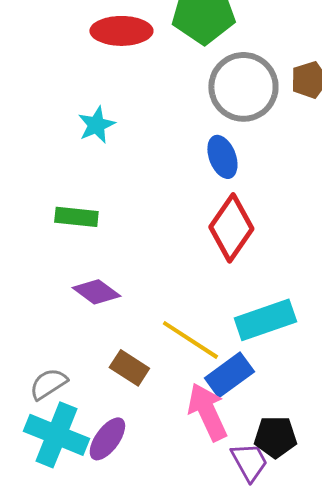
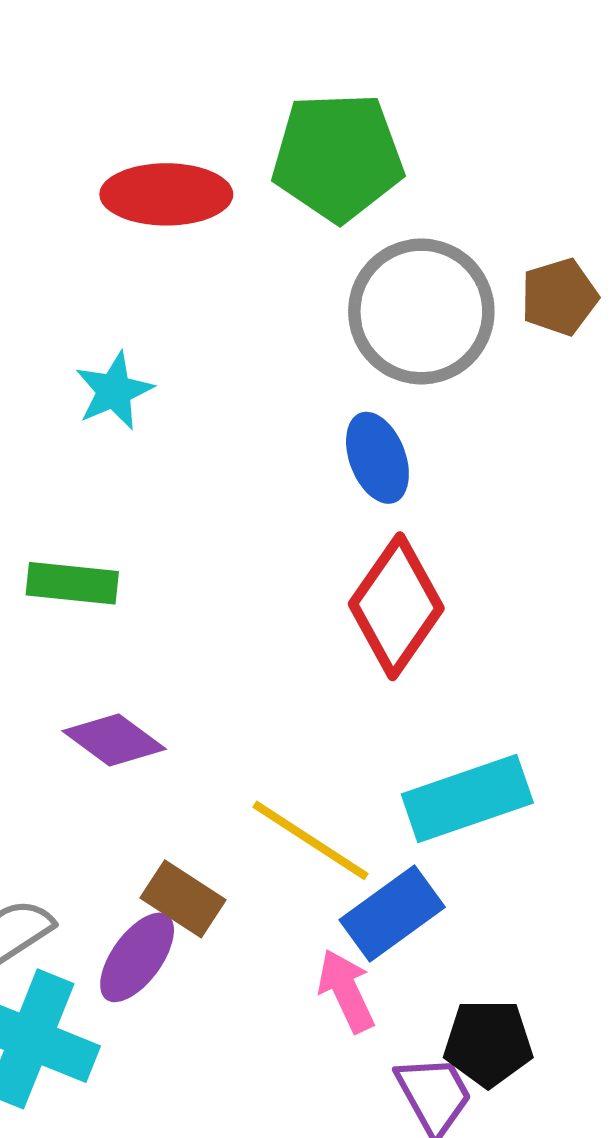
pink arrow: (207, 412) -> (346, 991), size x0.7
purple ellipse: (107, 439) -> (137, 957), moved

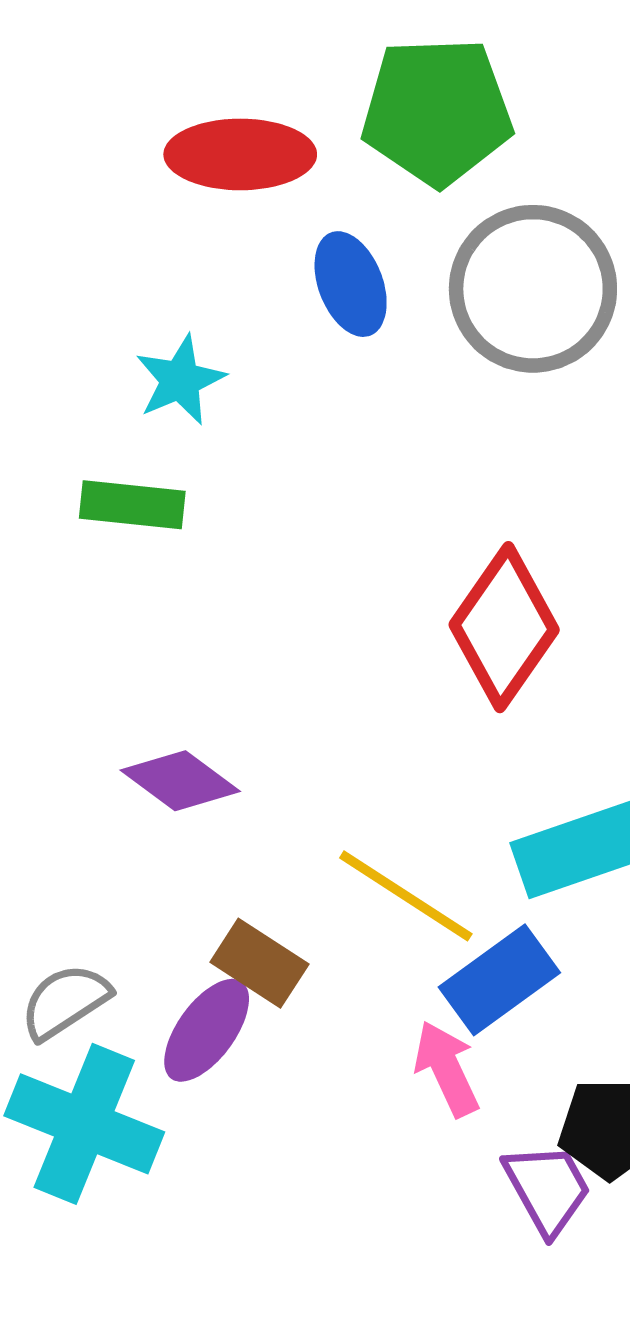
blue ellipse: (377, 458) -> (351, 284), moved
green rectangle: (72, 583) -> (132, 505), moved

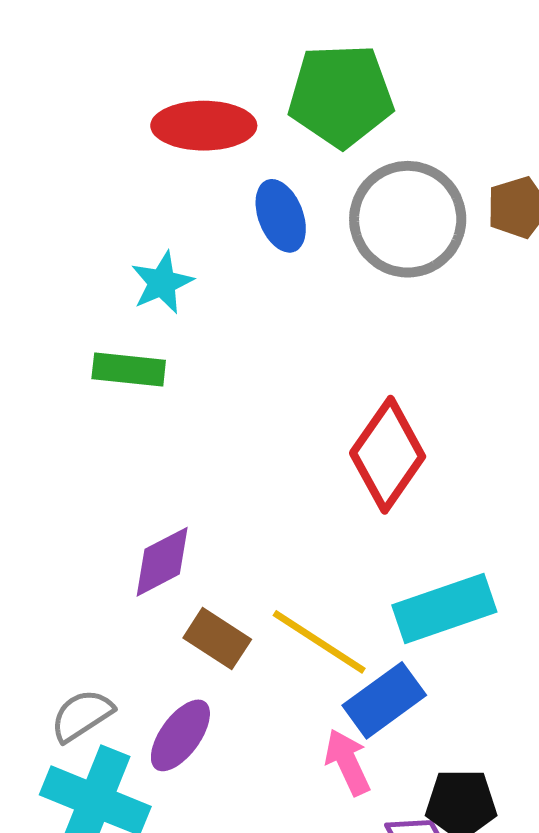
purple diamond: (180, 781) -> (162, 562), turned -64
brown rectangle: (259, 963) -> (217, 639), moved

